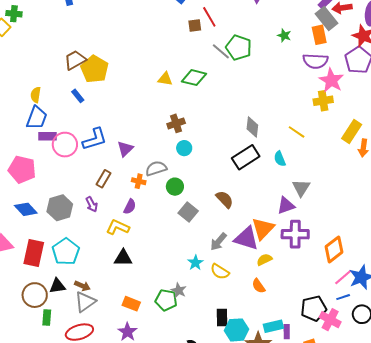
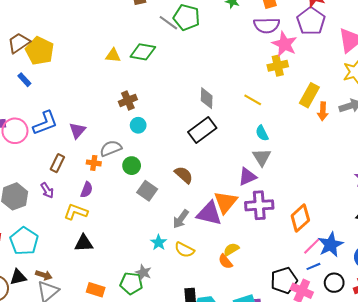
cyan semicircle: (280, 159) -> (262, 133), moved
yellow semicircle: (264, 260) -> (231, 249), moved

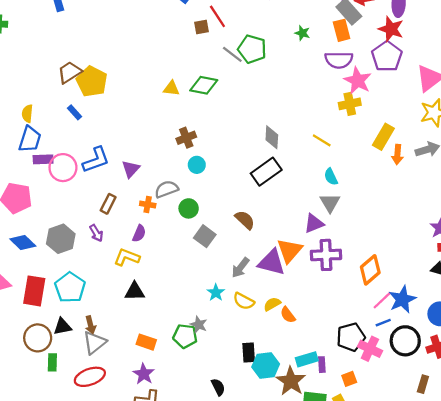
yellow semicircle: (231, 249) -> (272, 304), moved
brown arrow: (44, 275) -> (90, 325), turned 56
black circle: (334, 283) -> (405, 341), size x1.4

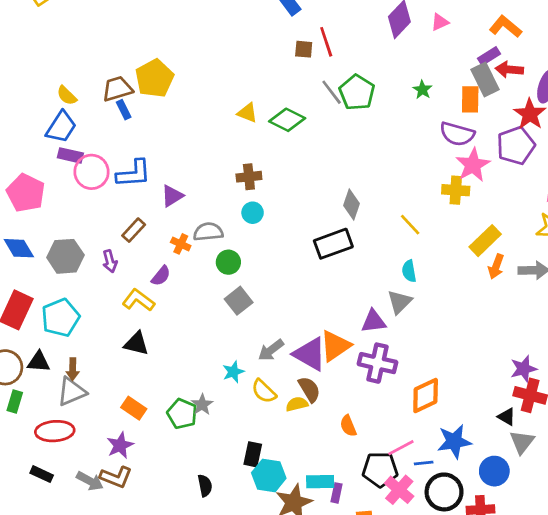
brown trapezoid: (70, 72) -> (117, 89), moved
yellow semicircle: (27, 114) -> (67, 95), turned -66
brown semicircle: (245, 220) -> (309, 389), moved
pink line: (382, 300) -> (401, 448), moved
orange semicircle: (288, 315) -> (348, 426), moved

